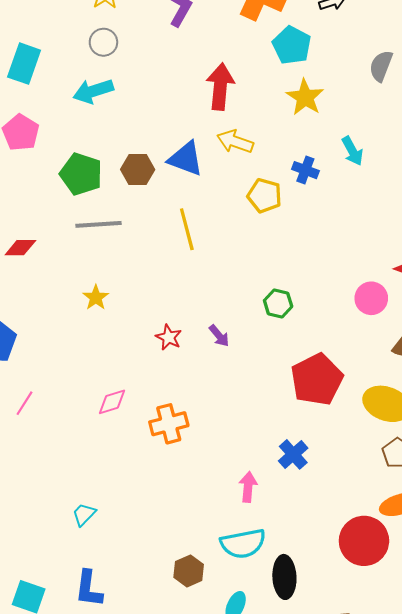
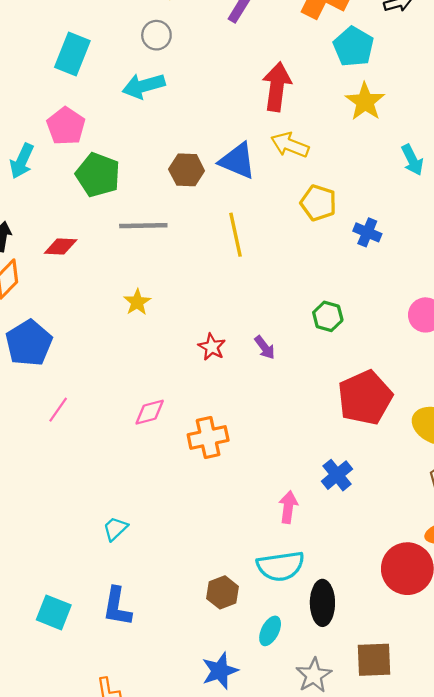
blue cross: (305, 170) -> (367, 232), moved
green pentagon: (81, 174) -> (98, 175), moved

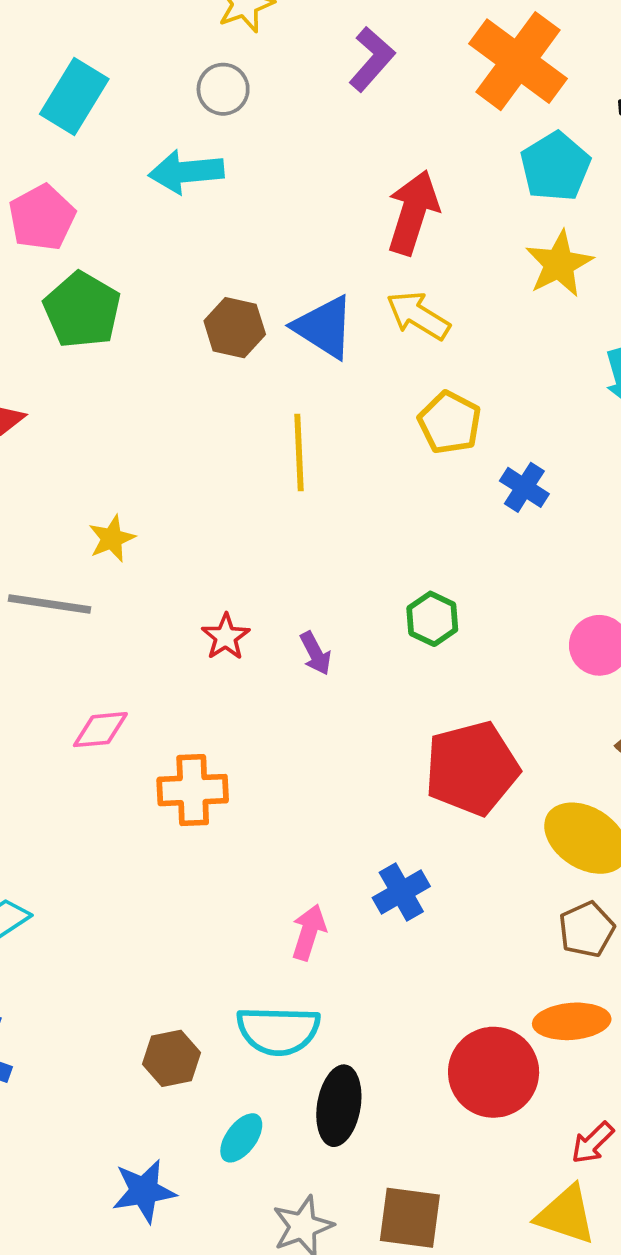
gray line: (143, 226) -> (50, 604), moved

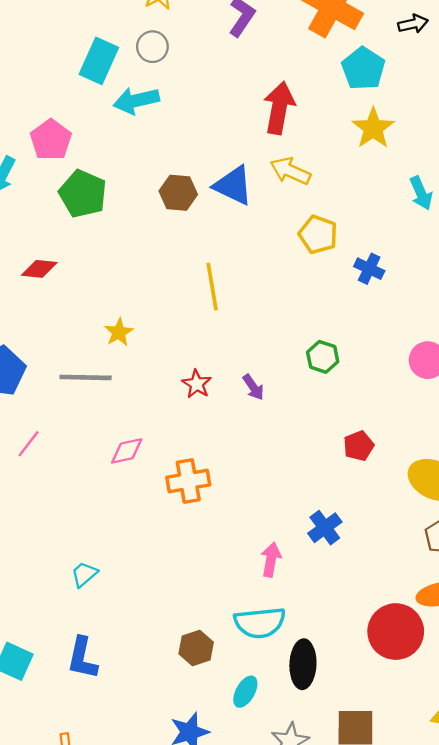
cyan rectangle: (74, 97) -> (99, 61), moved
yellow line: (299, 453) -> (212, 287), moved
red pentagon: (472, 768) -> (359, 446), size x0.5

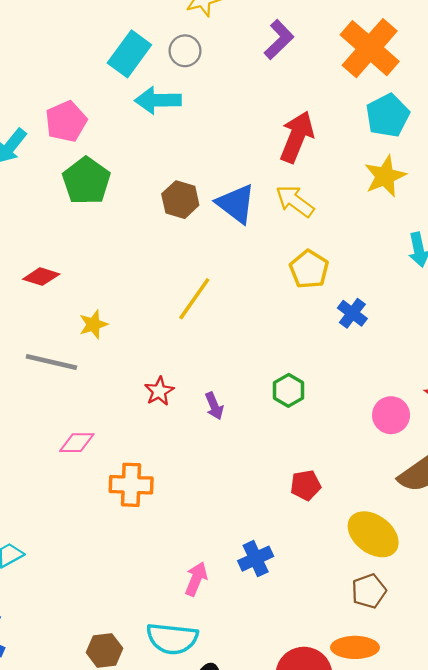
red diamond: (39, 269) -> (41, 277), moved
yellow line: (212, 287) -> (194, 299), turned 33

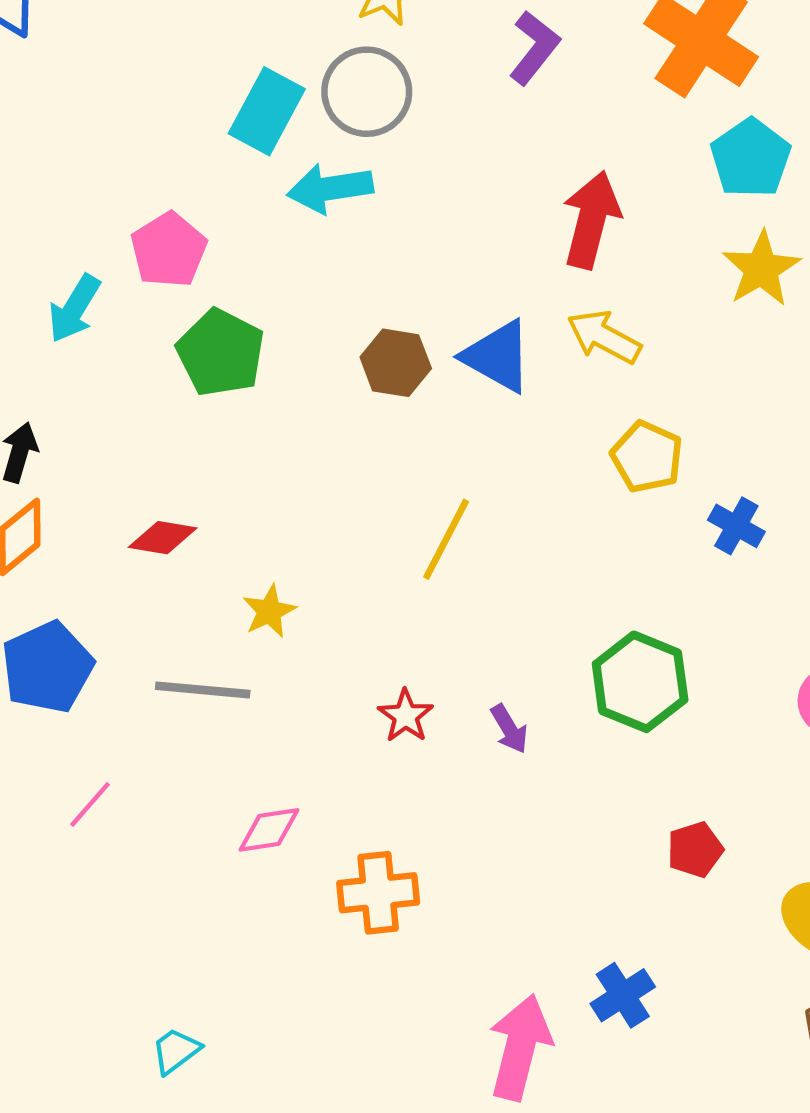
gray circle: (185, 51) -> (367, 92), size x1.5
green hexagon: (289, 390) -> (640, 682), size x1.6
pink arrow: (196, 579) -> (520, 1047), size x1.6

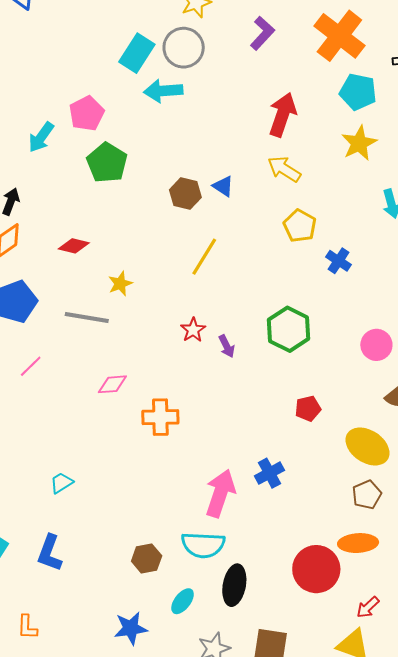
cyan pentagon: (751, 158) -> (358, 92), turned -30
blue triangle: (498, 356) -> (223, 186), moved, size x0.6
brown hexagon: (396, 363) -> (185, 194), moved
red star: (406, 716) -> (193, 330), moved

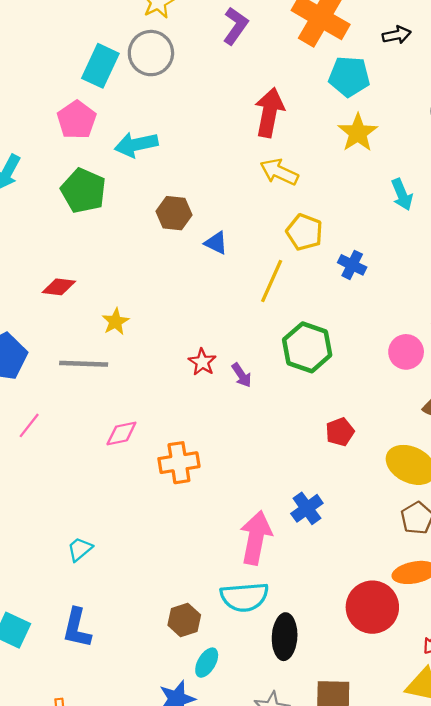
cyan arrow: (163, 91) -> (136, 145), moved
pink pentagon: (87, 114) -> (77, 120), moved
blue triangle: (223, 186) -> (216, 243), moved
yellow line: (204, 257) -> (272, 281), moved
cyan ellipse: (183, 601) -> (207, 663), moved

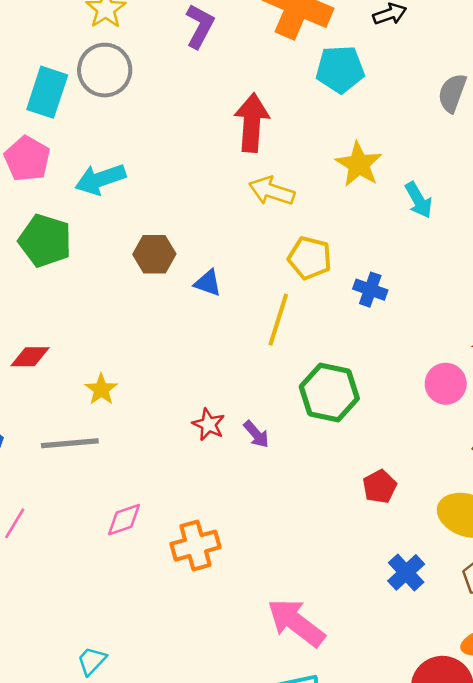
yellow star: (358, 133) -> (359, 164), moved
blue cross: (307, 508) -> (406, 572), moved
pink arrow: (256, 538) -> (296, 623), turned -57

